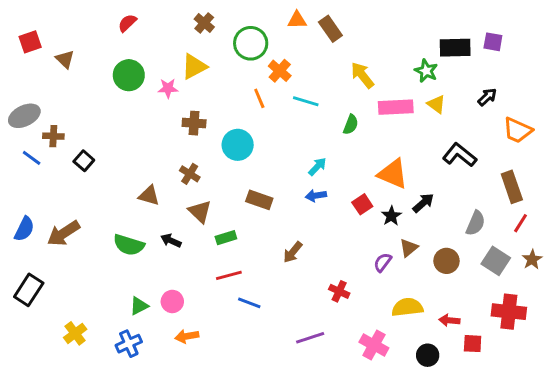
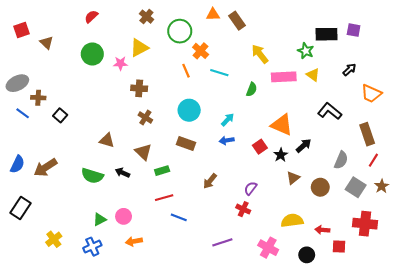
cyan circle: (238, 145) -> (189, 110), moved
brown cross: (190, 174) -> (145, 117), moved
purple semicircle: (383, 262) -> (251, 188), moved

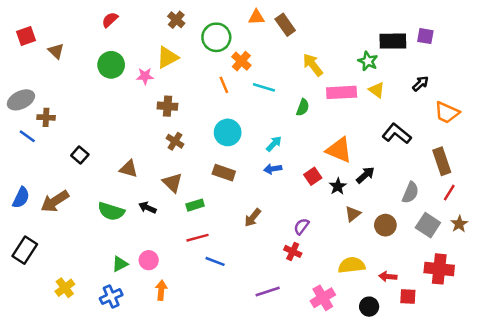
black square: (60, 115) -> (80, 155), moved
orange arrow: (134, 241) -> (161, 290), turned 105
pink cross: (268, 248) -> (323, 298), turned 30

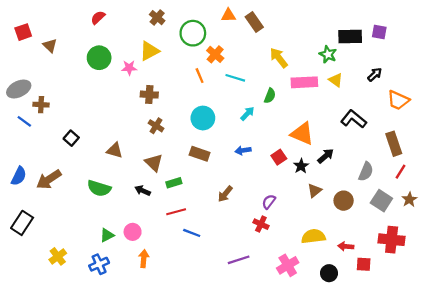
cyan arrow: (274, 144) -> (248, 114), moved
black arrow: (147, 208) -> (143, 191), moved

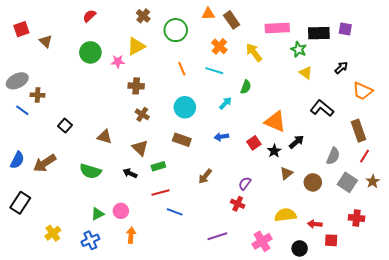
orange cross: (215, 54) -> (219, 46), moved
pink rectangle: (304, 82) -> (277, 28), moved
red cross: (392, 240) -> (356, 218), size x0.7

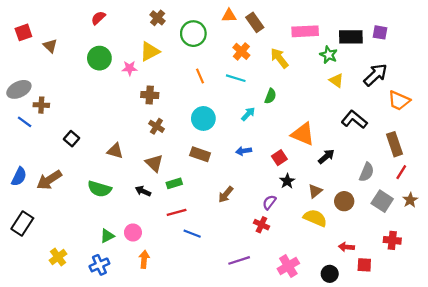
black arrow: (341, 68) -> (375, 75), size x1.6
black star: (274, 151) -> (287, 181), moved
yellow semicircle: (285, 215) -> (315, 218), moved, turned 30

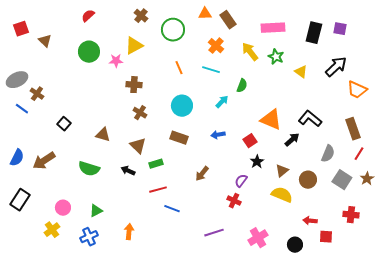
black rectangle: (351, 37) -> (314, 33), turned -75
green star: (329, 55) -> (276, 57), moved
brown cross: (41, 105) -> (37, 94), turned 32
black L-shape: (354, 120) -> (310, 119), moved
pink circle: (133, 232) -> (63, 208), moved

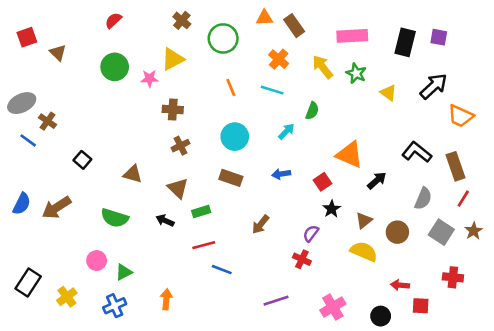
brown cross: (140, 113) -> (180, 146), turned 32
black L-shape: (310, 119) -> (417, 152), moved
black rectangle: (20, 200) -> (28, 282), moved
pink circle: (63, 208) -> (97, 261), moved

